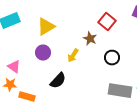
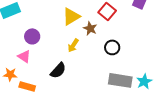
yellow triangle: (46, 27) -> (71, 16), moved
purple circle: (43, 53) -> (32, 36), moved
pink triangle: (14, 67) -> (24, 56), moved

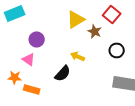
yellow arrow: (73, 45) -> (78, 56), moved, turned 80

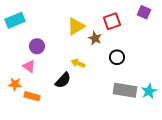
red square: (112, 14) -> (112, 21), turned 30

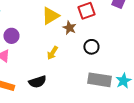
yellow arrow: (78, 63) -> (52, 53), turned -80
black semicircle: (63, 80) -> (37, 82), moved, turned 30

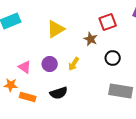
yellow triangle: (50, 16) -> (56, 29), moved
purple circle: (11, 36) -> (50, 64), moved

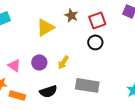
brown star: (91, 39) -> (71, 15), moved
black circle: (113, 58) -> (95, 42), moved
gray rectangle: (121, 91) -> (87, 85), moved

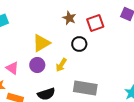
yellow triangle: (45, 27) -> (41, 43), moved
black circle: (95, 42) -> (79, 44), moved

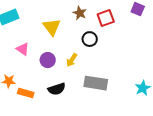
yellow triangle: (41, 43) -> (52, 27), moved, turned -36
pink triangle: (12, 68) -> (23, 49), moved

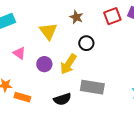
red square: (106, 18) -> (112, 16), moved
yellow arrow: (72, 60) -> (68, 64), size x1.5
black semicircle: (57, 89) -> (62, 99), moved

